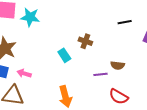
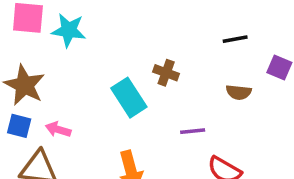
cyan rectangle: (64, 55) -> (129, 98), size x1.5
brown semicircle: (118, 65) -> (239, 92), moved

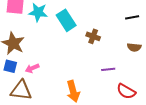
cyan rectangle: (129, 98) -> (66, 20), moved
pink arrow: (58, 129) -> (32, 68), turned -40

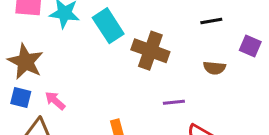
brown cross: (93, 36) -> (150, 51), size x1.6
pink arrow: (32, 68) -> (55, 101), turned 64

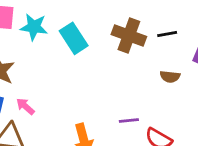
brown cross: (150, 51) -> (129, 35), moved
purple line: (174, 102) -> (129, 121), moved

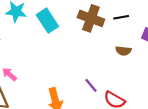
purple line: (129, 121) -> (91, 85), turned 56

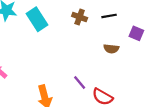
brown cross: (91, 18) -> (80, 17), size x0.6

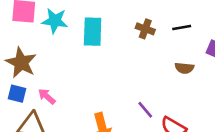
cyan rectangle: (37, 19) -> (93, 32), turned 35

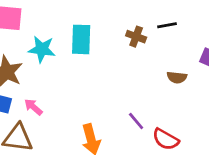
cyan star: (55, 21) -> (42, 49), moved
black line: (182, 28) -> (167, 25), moved

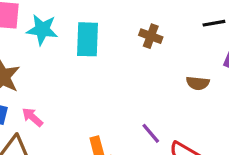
black line: (167, 25) -> (214, 23), moved
cyan star: (42, 49) -> (42, 30), moved

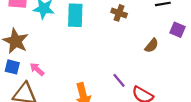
brown semicircle: (198, 83) -> (152, 46), turned -56

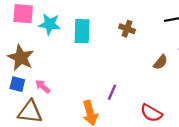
purple line: (119, 80) -> (112, 92), moved, turned 64

